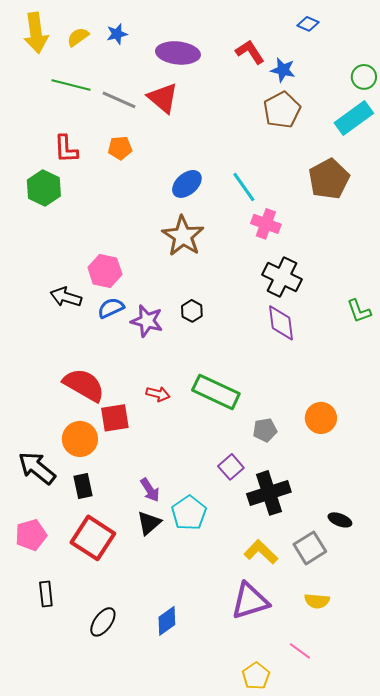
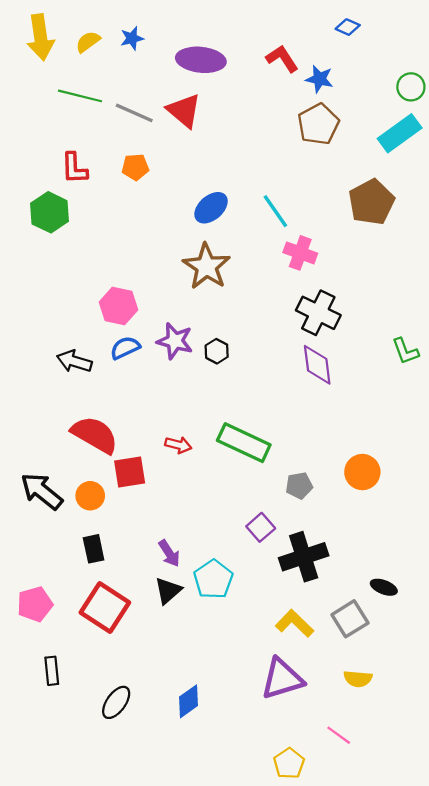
black arrow: (66, 297) -> (74, 361), moved
purple star: (147, 321) -> (175, 341), moved
orange circle: (80, 439) -> (90, 496), size x0.7
black arrow: (37, 468) -> (42, 491), moved

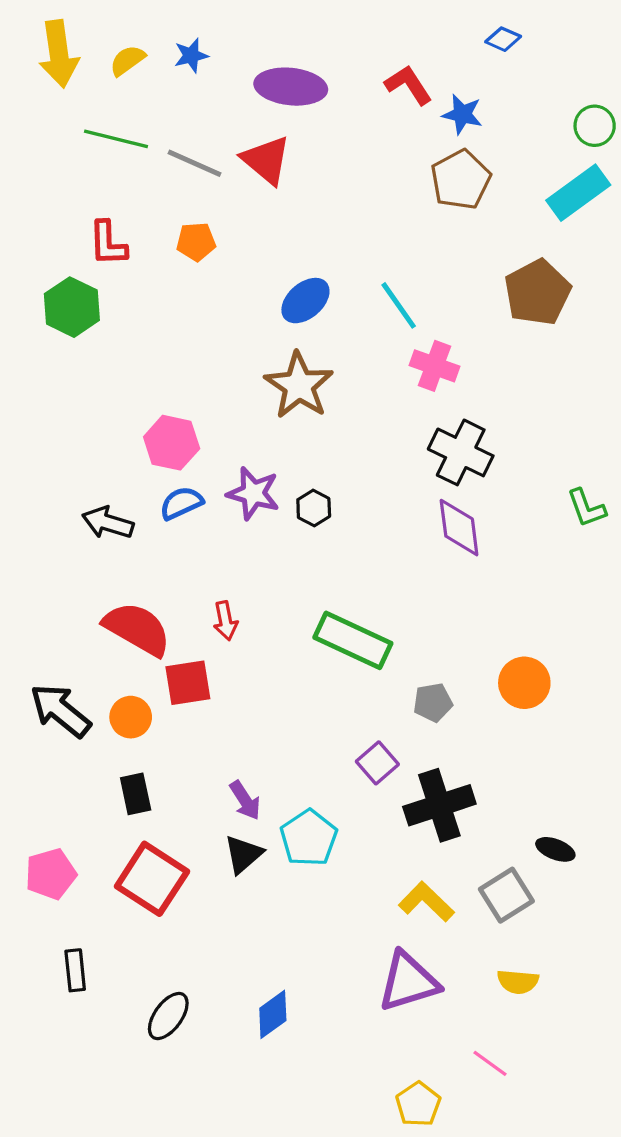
red arrow: (178, 445) -> (225, 621), moved, turned 65

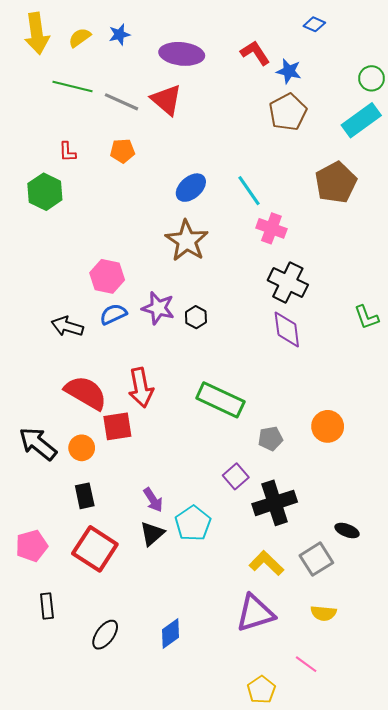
red L-shape: (108, 243) -> (67, 152), size x0.7
red arrow: (225, 621) -> (141, 388), size x1.6

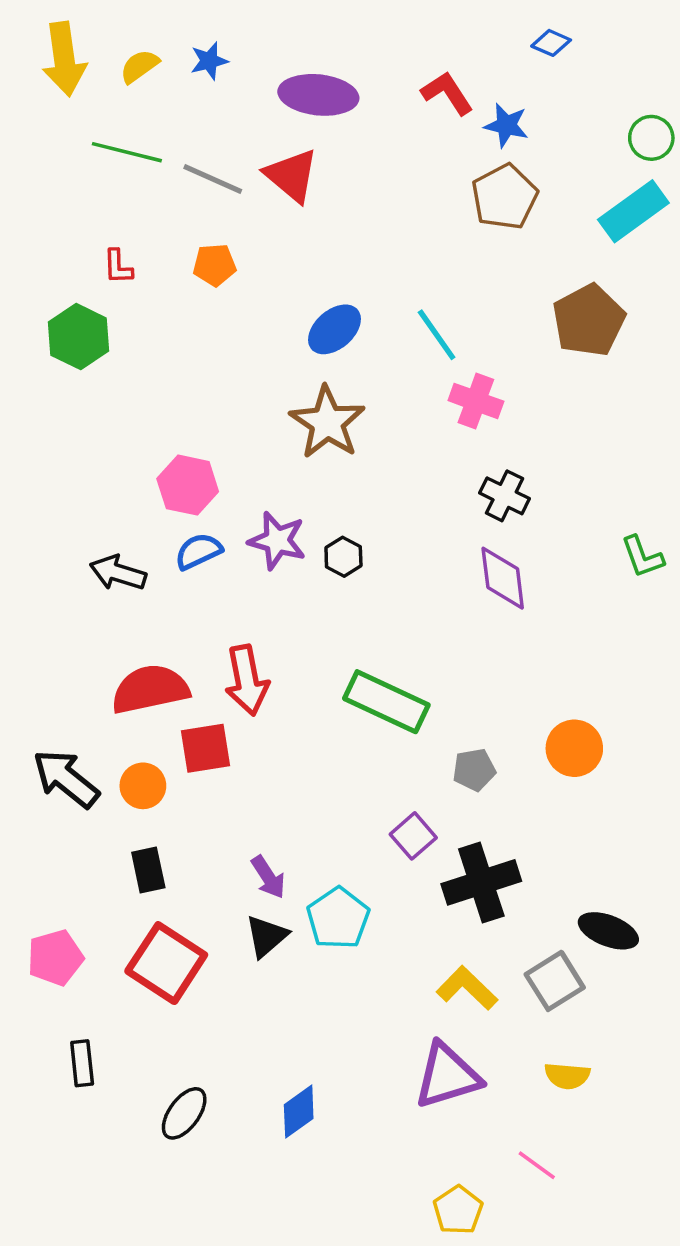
black cross: (288, 282) -> (505, 496), size x0.7
red semicircle: (86, 393) -> (150, 689), turned -42
black ellipse: (347, 531) -> (608, 931), size x1.4

